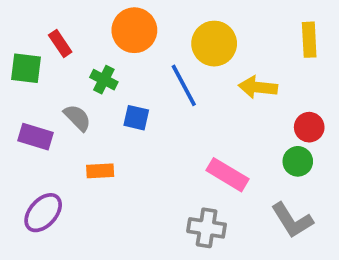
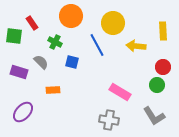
yellow rectangle: (309, 40) -> (163, 31), moved

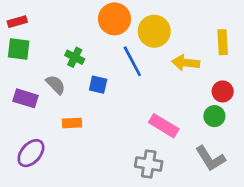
orange circle: (71, 16) -> (114, 19), moved
red rectangle: (32, 23) -> (17, 22), moved, turned -72

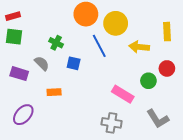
green circle: (214, 116) -> (148, 81), moved

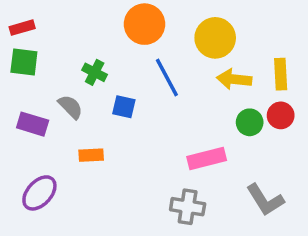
yellow circle: (116, 23) -> (215, 38), moved
yellow rectangle: (167, 32) -> (281, 74), moved
green circle: (148, 81) -> (250, 122), moved
pink rectangle: (123, 94) -> (207, 158), turned -45

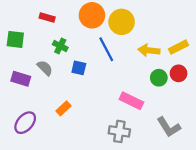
red rectangle: (22, 28) -> (47, 17), moved, turned 32
yellow circle: (215, 38) -> (122, 22), moved
yellow rectangle: (281, 74) -> (179, 47), turned 66
orange rectangle: (91, 155) -> (63, 108), moved, turned -40
pink rectangle: (207, 158) -> (131, 101), turned 40

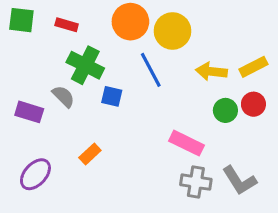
green square: (15, 39) -> (21, 20), moved
green cross: (60, 46) -> (85, 65), size x1.6
gray cross: (119, 131) -> (196, 182), moved

